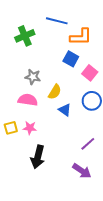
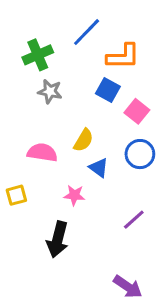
blue line: (57, 21) -> (87, 32), turned -60
gray star: (33, 77) -> (50, 92), moved
pink star: (30, 128) -> (74, 195), moved
purple arrow: (82, 171) -> (128, 287), moved

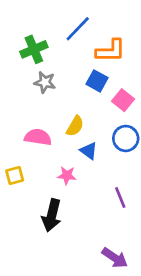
purple line: (134, 220) -> (120, 197), turned -70

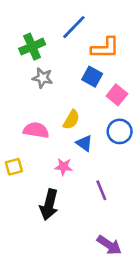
purple line: (120, 197) -> (101, 190), moved

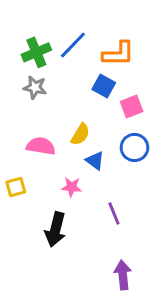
blue line: (74, 27) -> (73, 45), moved
gray star: (43, 78) -> (35, 87), moved
pink square: (117, 95) -> (132, 107), turned 30
purple arrow: (109, 245) -> (123, 275), turned -130

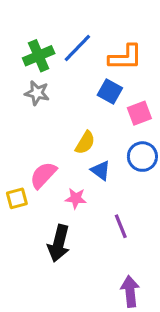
pink semicircle: (41, 146) -> (43, 175), moved, turned -56

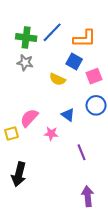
green cross: (39, 56) -> (26, 38), turned 30
yellow semicircle: (85, 143) -> (57, 79), moved, turned 84
black arrow: (59, 243) -> (19, 174), moved

